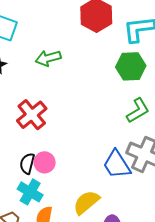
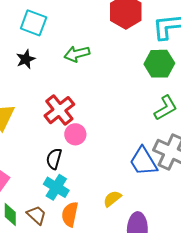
pink circle: (45, 162) -> (75, 134), moved
yellow semicircle: (86, 202) -> (112, 199), size x0.7

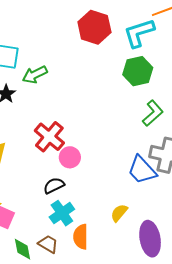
green arrow: (77, 54) -> (35, 75), moved
black semicircle: (54, 159) -> (54, 186), turned 60
cyan cross: (56, 187) -> (62, 213), turned 35

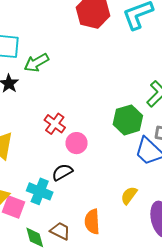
green hexagon: (138, 71) -> (128, 120), moved
red cross: (49, 137) -> (55, 124), size x0.7
cyan cross: (62, 213) -> (40, 191), moved, turned -30

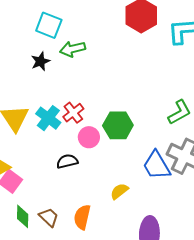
green hexagon: (128, 120) -> (118, 125), moved
cyan cross: (40, 191) -> (48, 118), moved
yellow semicircle: (129, 195) -> (119, 191), moved

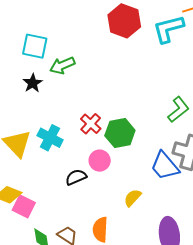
red cross: (73, 113) -> (91, 124), moved
pink circle: (89, 137) -> (100, 161), moved

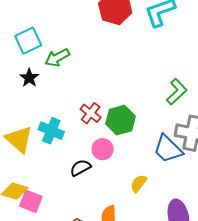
cyan square: (35, 46) -> (28, 41), turned -32

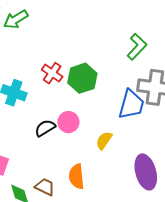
pink circle: (103, 149) -> (68, 122), moved
blue trapezoid: (168, 149) -> (131, 104), turned -116

